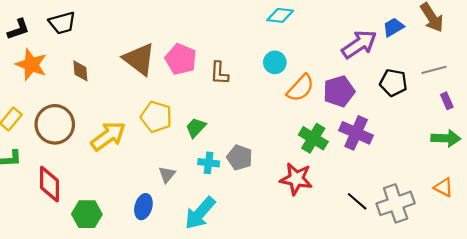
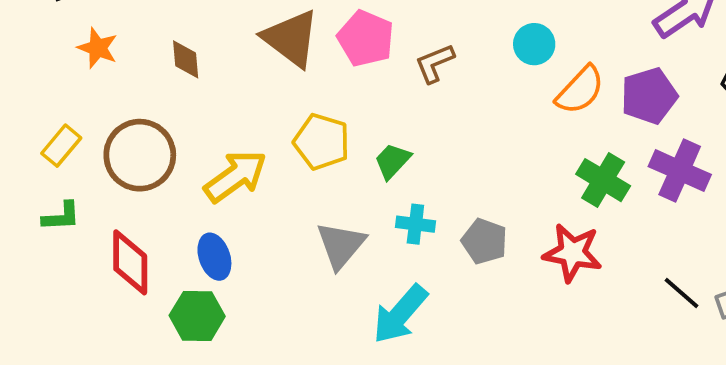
orange star: (31, 65) -> (98, 48), size x0.7
brown L-shape: (219, 73) -> (435, 63), turned 65
gray pentagon: (240, 157) -> (484, 241), moved
gray triangle: (167, 175) -> (341, 245), size x1.6
blue ellipse: (143, 207) -> (214, 257), moved, turned -35

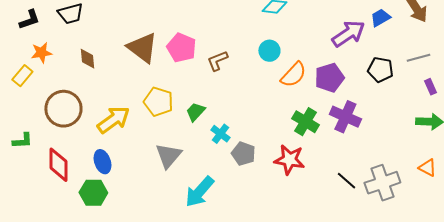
orange star: (98, 48) -> (41, 53), turned -30
yellow rectangle: (61, 146) -> (22, 76), moved
cyan cross: (415, 224) -> (220, 134), moved, turned 30

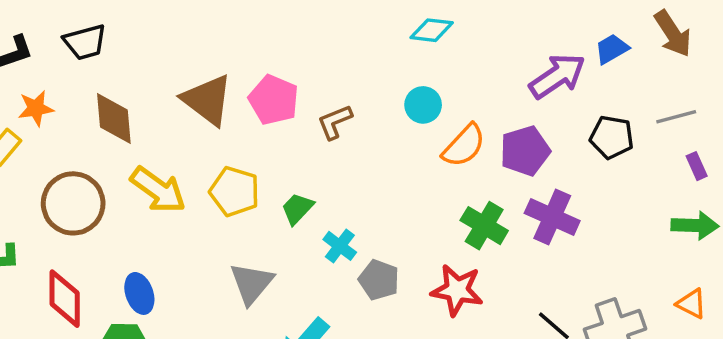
brown diamond: (87, 59) -> (114, 119), size x1.5
yellow arrow: (113, 120) -> (158, 190), moved, turned 72

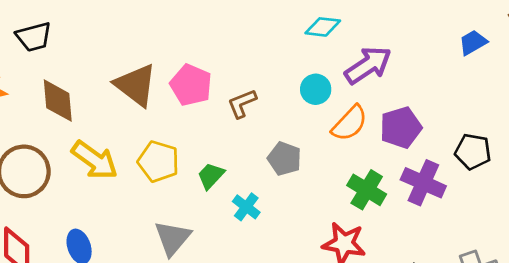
purple arrow: (557, 76) -> (368, 65), moved
black pentagon: (612, 137) -> (473, 152), moved
gray pentagon: (379, 280) -> (284, 159), moved

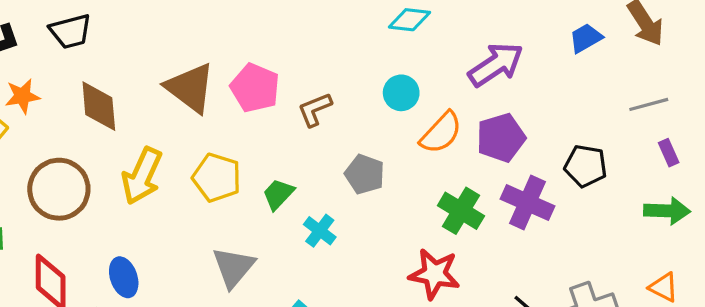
purple arrow: (368, 65) -> (496, 65), moved
yellow arrow: (95, 160) -> (142, 176), turned 78

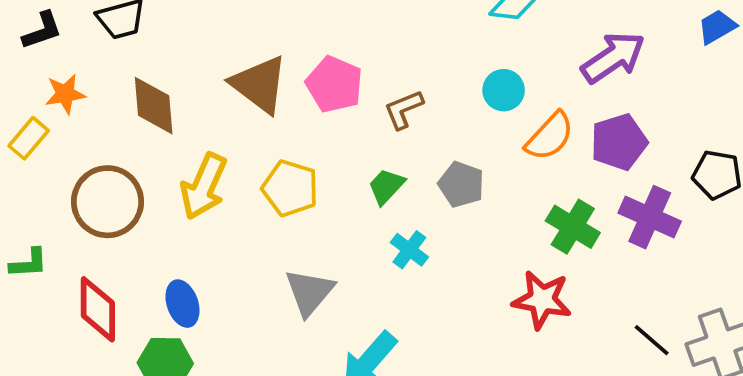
green trapezoid: (278, 194) -> (386, 186), moved

